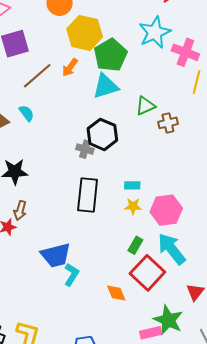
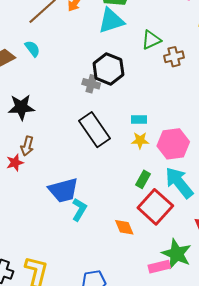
black rectangle: (88, 195) -> (94, 130), turned -40

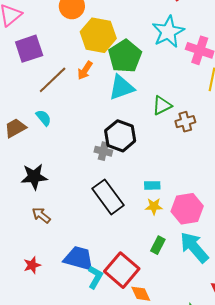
brown arrow: (27, 146) -> (41, 215), turned 114
red star: (15, 163) -> (32, 265), moved
blue trapezoid: (63, 190) -> (79, 258), turned -148
red square: (155, 207) -> (122, 270), moved

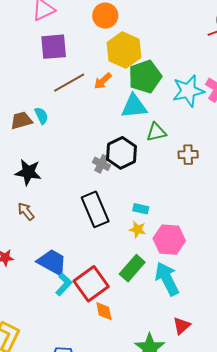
cyan star: (168, 32) -> (188, 91), moved
green triangle: (162, 105) -> (156, 132), moved
cyan semicircle: (44, 118) -> (41, 116), moved
green rectangle: (158, 245) -> (132, 268), size x1.5

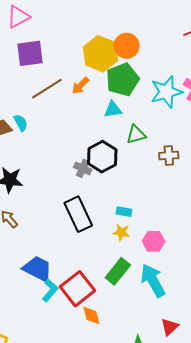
orange circle: (105, 16) -> (127, 46), moved
cyan triangle: (134, 106) -> (113, 110), size x0.7
pink hexagon: (169, 240) -> (154, 241), size x0.7

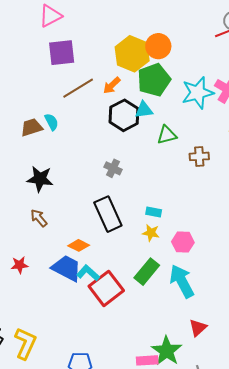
black hexagon: (102, 157) -> (124, 115), moved
cyan L-shape: (50, 290) -> (88, 273), moved, turned -90
orange diamond: (91, 315) -> (79, 245), moved, turned -50

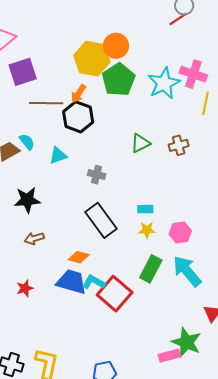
brown line: (78, 88) -> (46, 103), turned 44
cyan triangle: (144, 110) -> (58, 155), moved
black hexagon: (124, 115) -> (78, 117), moved
green triangle: (167, 135) -> (140, 143), moved
brown arrow: (39, 218) -> (34, 238), turned -54

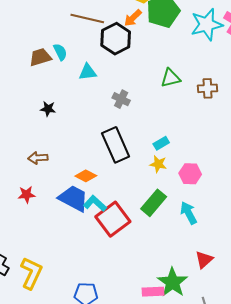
orange arrow: (78, 94) -> (133, 18), moved
black star: (27, 200) -> (48, 109), size x0.6
cyan rectangle: (145, 209) -> (161, 143), turned -42
brown arrow: (34, 238) -> (38, 158), moved
cyan arrow: (187, 271) -> (189, 213), size x0.7

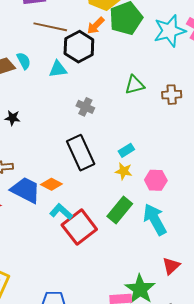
cyan triangle: (88, 72) -> (58, 69), moved
blue trapezoid: (73, 198) -> (26, 190), moved
cyan arrow: (189, 213) -> (155, 219), size x1.4

